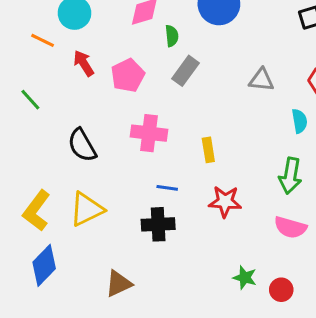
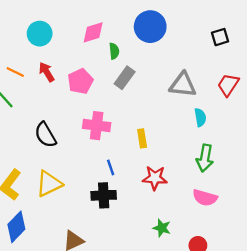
orange line: (43, 40) -> (15, 72), moved
gray triangle: (261, 80) -> (183, 85), size x1.4
cyan semicircle: (299, 121) -> (200, 117), moved
blue line: (167, 188) -> (111, 167), turned 63
green star: (245, 278) -> (162, 228), moved

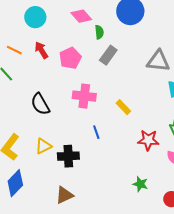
pink diamond: (93, 32) -> (81, 16), turned 65
yellow rectangle: (142, 138) -> (123, 107), turned -35
red star: (155, 178) -> (148, 140), moved
yellow triangle: (49, 184) -> (43, 146), size x0.7
black cross: (104, 195) -> (68, 156), moved

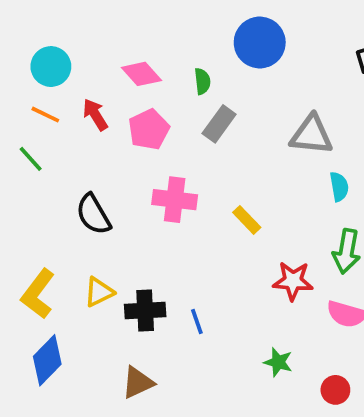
pink diamond: (81, 16) -> (141, 74), moved
cyan circle: (35, 17) -> (51, 67), moved
blue line: (96, 132) -> (197, 322), moved

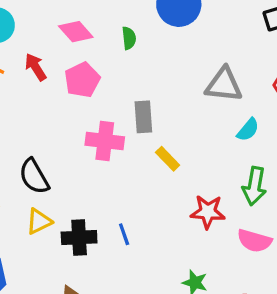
gray rectangle: (219, 124) -> (143, 117), moved, turned -40
cyan semicircle: (339, 187) -> (248, 130), turned 50
black semicircle: (93, 214) -> (34, 176), moved
blue line: (197, 322) -> (124, 234), moved

